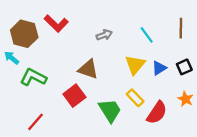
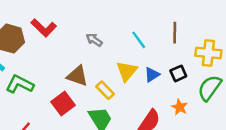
gray arrow: (104, 35) -> (94, 40), turned -126
yellow rectangle: (135, 98) -> (105, 90), moved

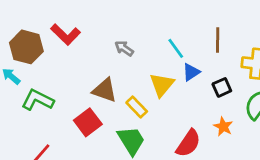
blue triangle: (152, 75) -> (191, 72), moved

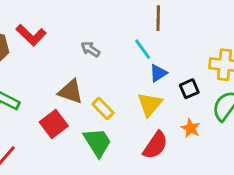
brown line: (218, 40) -> (158, 18), moved
yellow triangle: (162, 85) -> (150, 104), moved

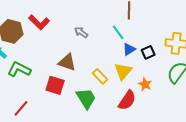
black square: (189, 89) -> (148, 52), moved
yellow rectangle: (103, 108) -> (100, 76), moved
red square: (54, 124) -> (55, 85), turned -36
orange star: (191, 128) -> (145, 84), moved

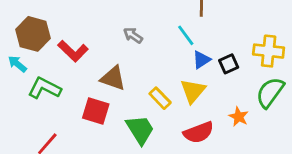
red L-shape: (39, 22) -> (73, 51), moved
orange star: (145, 84) -> (239, 117), moved
red semicircle: (127, 100) -> (199, 132), turned 35

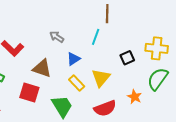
cyan line: (186, 35) -> (96, 37), turned 56
blue triangle: (201, 60) -> (74, 59), moved

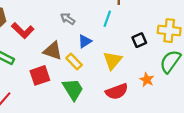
yellow rectangle: (77, 83) -> (74, 62), moved
red square: (29, 93) -> (40, 75), turned -36

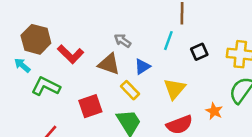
black square: (139, 40) -> (199, 52), moved
brown triangle: (53, 51) -> (109, 64), moved

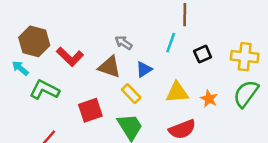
yellow triangle: (175, 89) -> (177, 92), turned 45
orange star: (214, 111) -> (209, 99), moved

